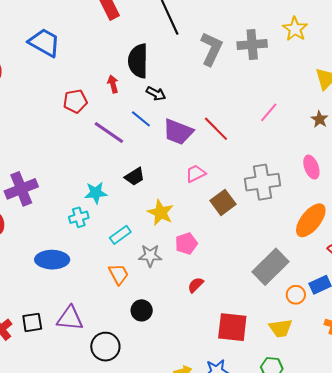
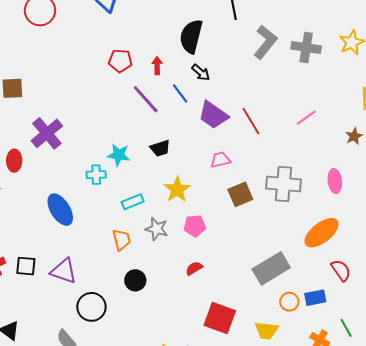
red arrow: (113, 84) -> (157, 66), moved
purple cross: (21, 189) -> (47, 133), turned -32
blue ellipse: (52, 260) -> (60, 210), turned 44

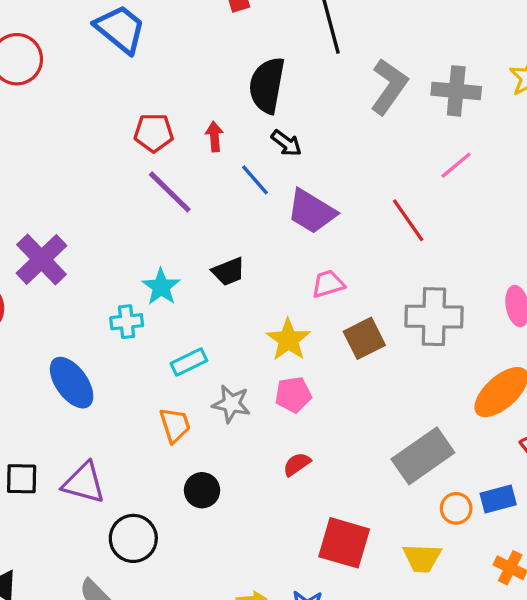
purple line: (146, 99) -> (170, 192), moved
pink line: (306, 118) -> (456, 165), moved
red line: (251, 121) -> (408, 220), moved
cyan star: (119, 155) -> (161, 287), turned 30
yellow star: (177, 190) -> (288, 340), moved

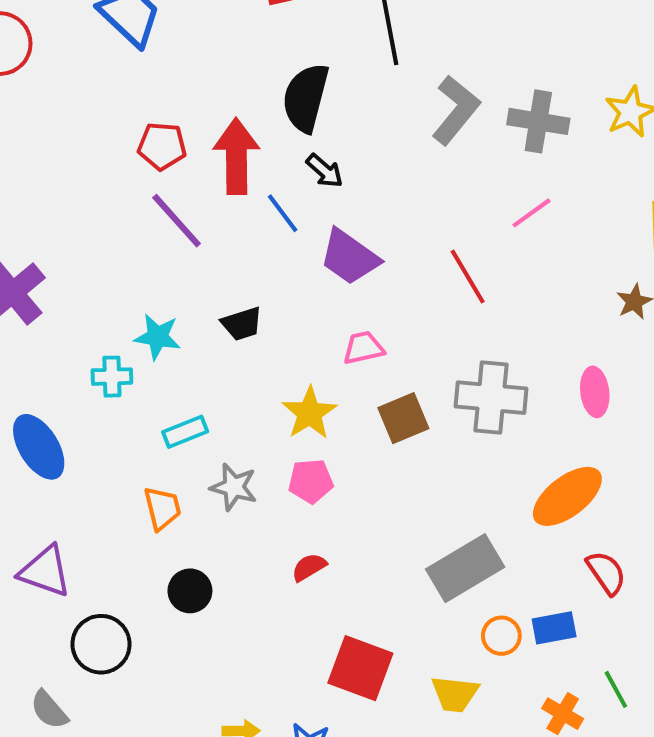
red arrow: (214, 137) -> (236, 156), size x2.0
cyan star: (161, 287) -> (158, 337), turned -30

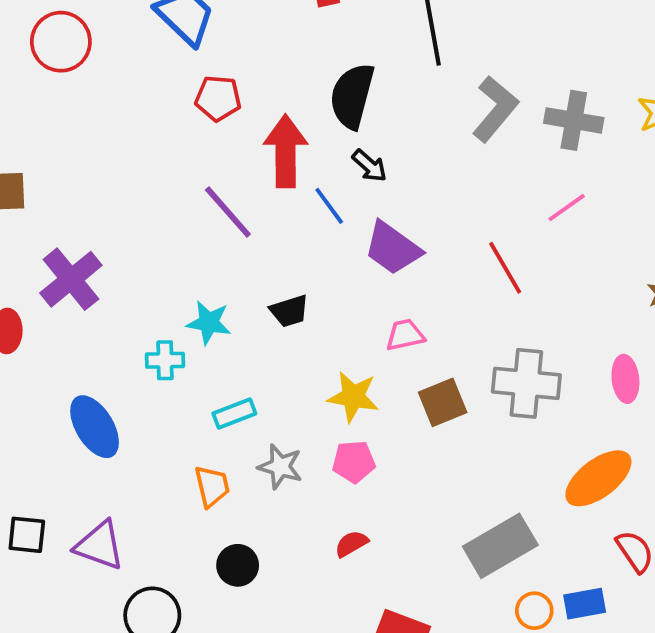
red pentagon: (162, 146) -> (218, 98), moved
yellow star: (310, 413) -> (353, 397), turned -30

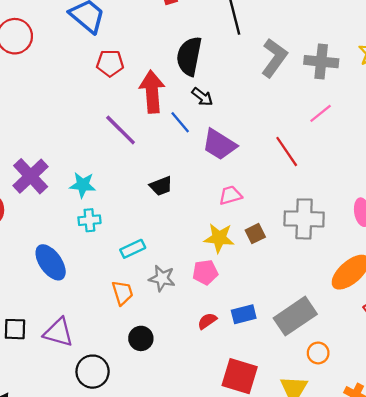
cyan star: (209, 323) -> (83, 185), moved
yellow star: (353, 397) -> (219, 238), moved
brown square: (443, 402) -> (255, 234), size x0.7
blue rectangle: (585, 604) -> (244, 314), moved

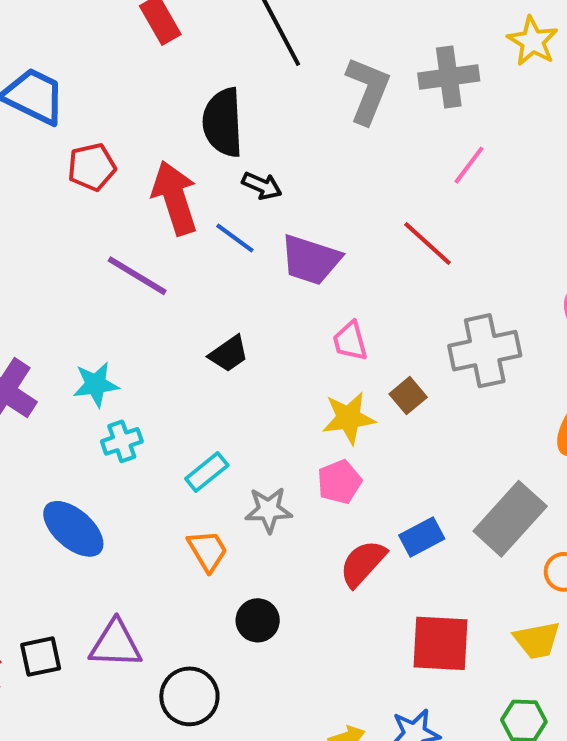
pink trapezoid: (230, 195) -> (350, 341), turned -75
red semicircle: (207, 321) -> (363, 563), size x1.5

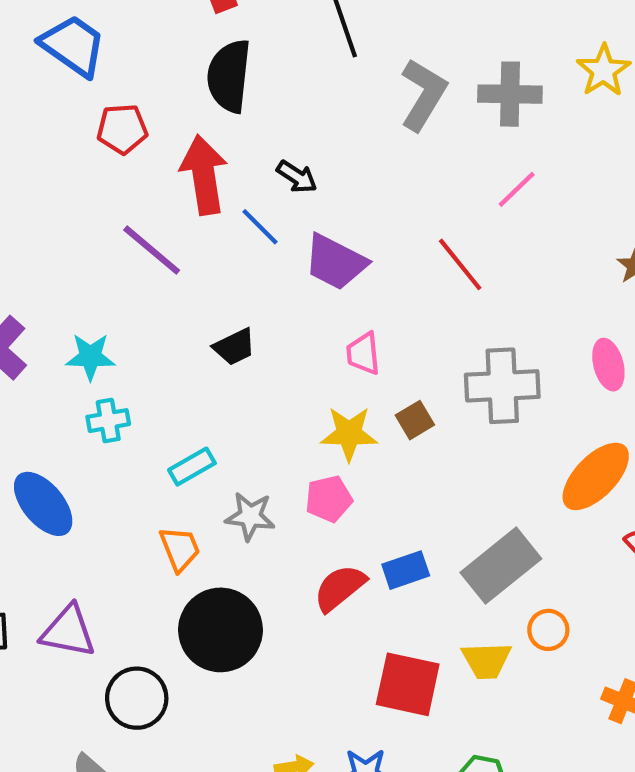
black semicircle: (223, 122) -> (229, 76), moved
black circle: (258, 620) -> (220, 630), size x1.8
yellow trapezoid: (537, 640) -> (486, 660), moved

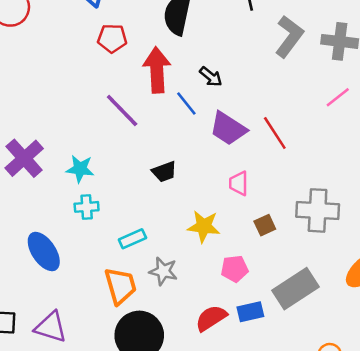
red line: (460, 264) -> (275, 133), moved
yellow star: (349, 434) -> (204, 226), moved
pink pentagon: (329, 499) -> (235, 269), moved
orange trapezoid: (180, 549) -> (120, 286), size x1.4
gray rectangle: (501, 566) -> (296, 289), moved

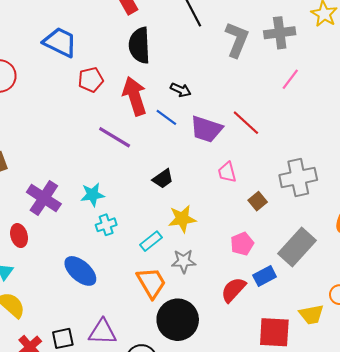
yellow star: (204, 226) -> (182, 219), moved

